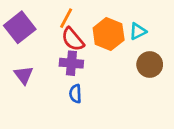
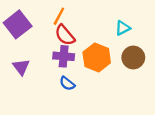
orange hexagon: (109, 34) -> (97, 58), moved
blue semicircle: (75, 94) -> (67, 83), turned -49

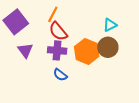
brown circle: (133, 58) -> (108, 47), moved
purple triangle: (21, 67) -> (25, 50), moved

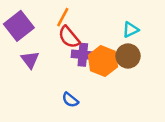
purple cross: (57, 50) -> (83, 55), moved
blue semicircle: (60, 75) -> (70, 100), moved

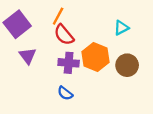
purple cross: (83, 55) -> (69, 63), moved
brown circle: (128, 56) -> (127, 65), moved

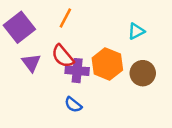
red semicircle: (64, 35) -> (63, 56), moved

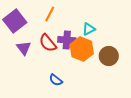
cyan triangle: (136, 31) -> (89, 29), moved
purple cross: (77, 71) -> (67, 40), moved

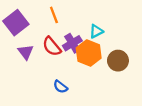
orange line: (50, 14) -> (54, 15), turned -49
purple cross: (67, 40) -> (72, 43), turned -36

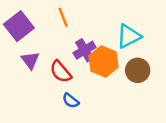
cyan triangle: (96, 31) -> (129, 36), moved, size x1.5
red semicircle: (52, 46) -> (61, 72), moved

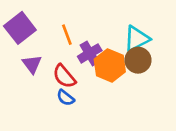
orange line: (63, 17) -> (67, 35), moved
brown circle: (138, 70) -> (138, 60), moved
blue semicircle: (71, 101) -> (66, 98), moved

